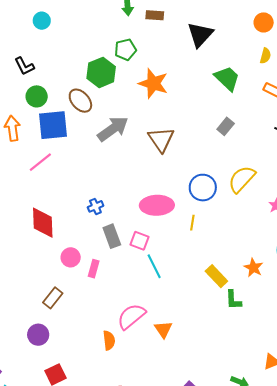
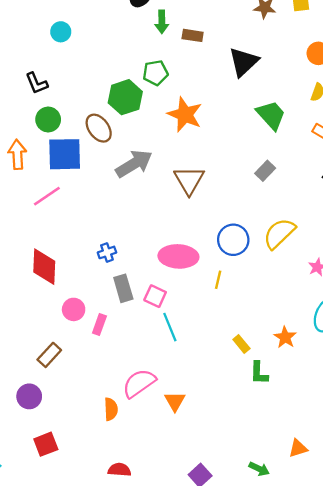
yellow rectangle: (216, 276) -> (241, 344), size x0.7

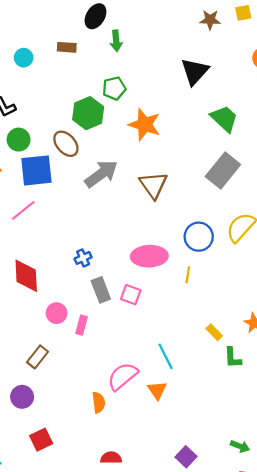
brown rectangle: (193, 35) -> (67, 47), moved
gray rectangle: (265, 171) -> (223, 170), size x1.8
cyan line: (170, 327) -> (165, 356), moved

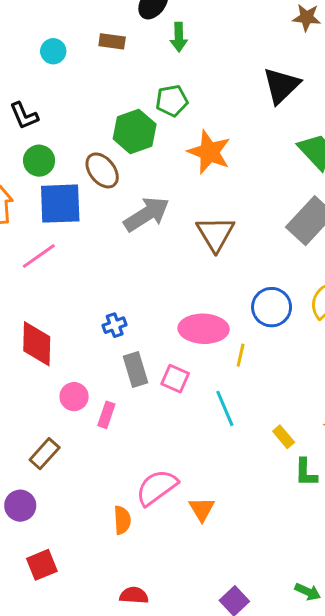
yellow line: (188, 275) -> (241, 355), moved
cyan line: (165, 356) -> (225, 408), moved

